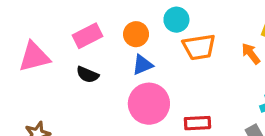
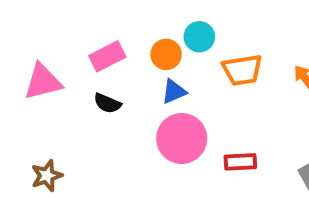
cyan circle: (176, 20) -> (199, 37), moved

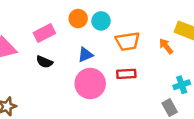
orange circle: (166, 54) -> (78, 19), moved
red rectangle: (240, 162) -> (126, 74), moved

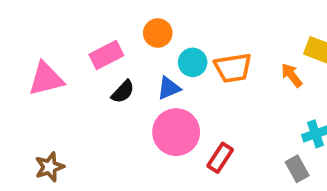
cyan circle: (101, 21) -> (193, 62), moved
black semicircle: (44, 62) -> (123, 92), moved, turned -70
red rectangle: (126, 74) -> (220, 158), moved, turned -54

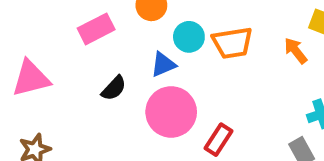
pink triangle: (46, 79) -> (31, 78), moved
black semicircle: (123, 92) -> (114, 88), moved

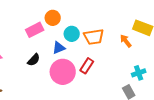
pink rectangle: (96, 29) -> (35, 30), moved
red rectangle: (219, 140) -> (87, 66), moved

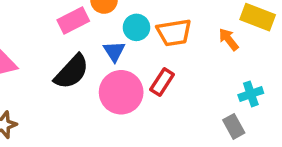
blue triangle: (59, 48) -> (114, 51), turned -40
black semicircle: (34, 60) -> (72, 72), size x1.6

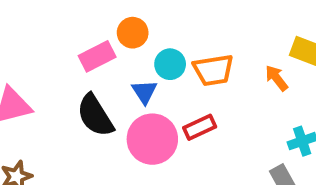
black semicircle: (72, 72) -> (95, 115), turned 105
red rectangle: (162, 82) -> (200, 127), turned 32

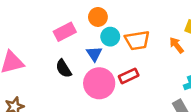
orange circle: (133, 33) -> (98, 17), moved
black semicircle: (95, 115) -> (64, 69), size x0.7

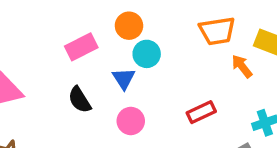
orange trapezoid: (137, 40) -> (217, 31), moved
red rectangle: (129, 76) -> (201, 112), moved
pink circle: (99, 83) -> (131, 121), size x0.6

